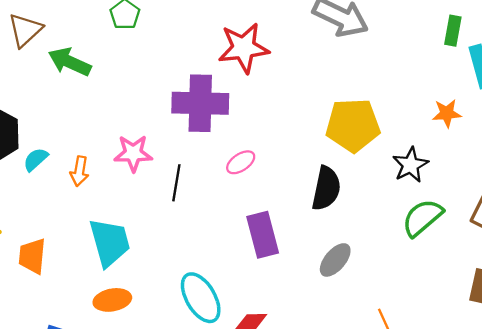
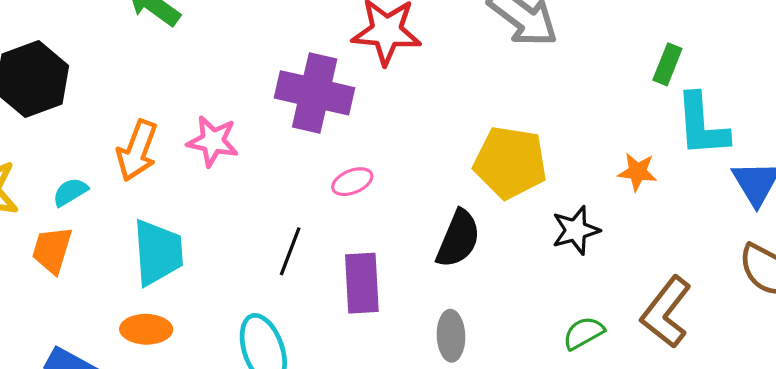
cyan semicircle: (36, 159) -> (70, 192), moved
orange arrow: (79, 171) -> (137, 150), size x1.5
black line: (176, 183) -> (290, 251), moved
green semicircle: (422, 218) -> (583, 333), moved, size x0.7
gray ellipse: (335, 260) -> (451, 336), turned -54

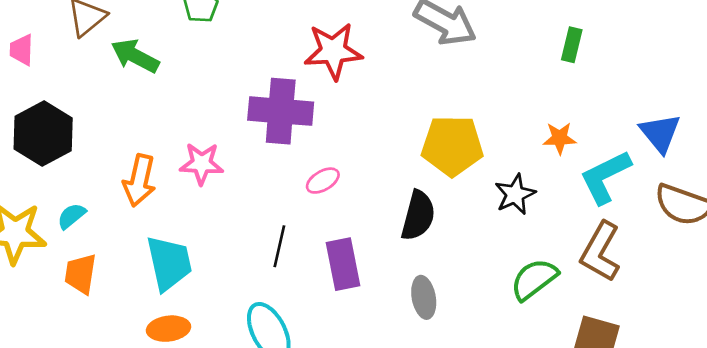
cyan L-shape: (702, 125) -> (605, 177), moved, turned 76
cyan semicircle: (70, 192) -> (71, 216), moved
green semicircle: (583, 333) -> (534, 279), size x1.4

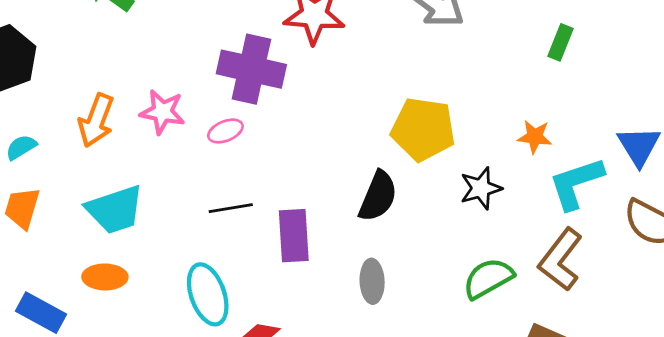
pink ellipse: (323, 181) -> (225, 131), moved
black line: (279, 246) -> (231, 208), turned 60
cyan trapezoid: (169, 263) -> (115, 210), turned 76

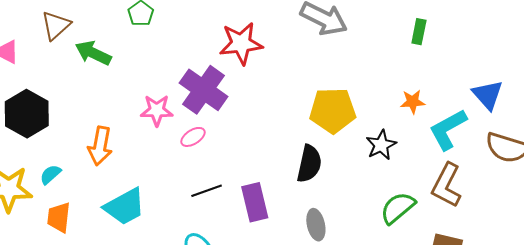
purple cross: (251, 69) -> (204, 90), turned 33
pink star: (162, 112) -> (157, 110), moved

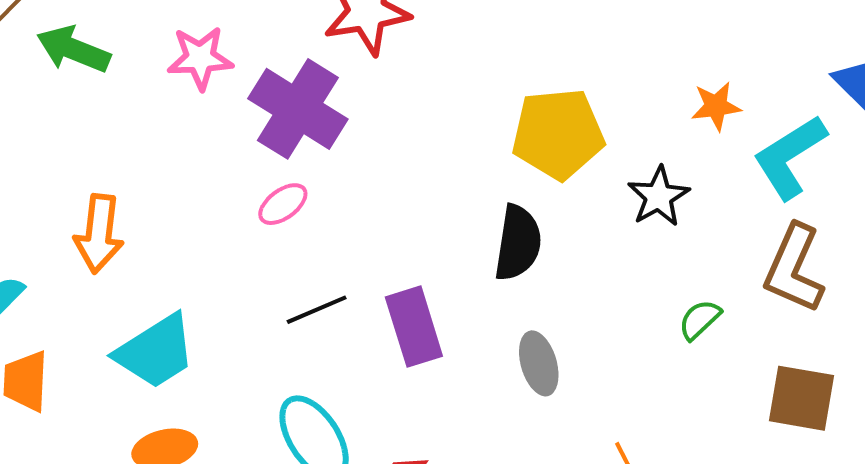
pink star: (157, 110) -> (200, 58), moved
green semicircle: (398, 208) -> (700, 320), size x0.6

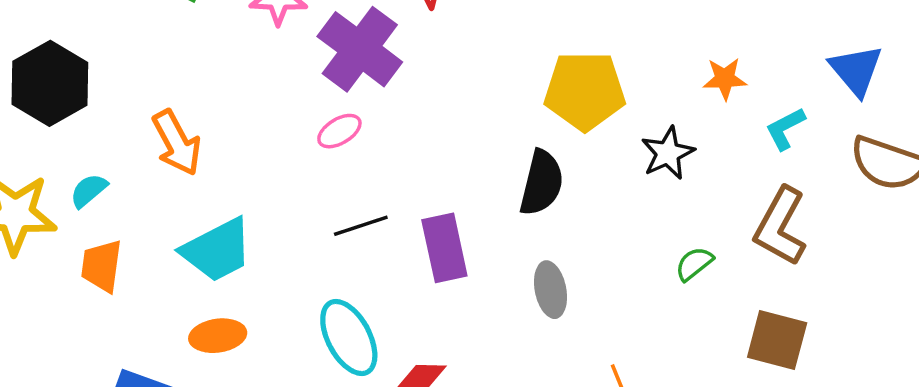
cyan L-shape: (790, 157) -> (785, 129), size x0.6
orange arrow: (99, 234) -> (177, 143), turned -40

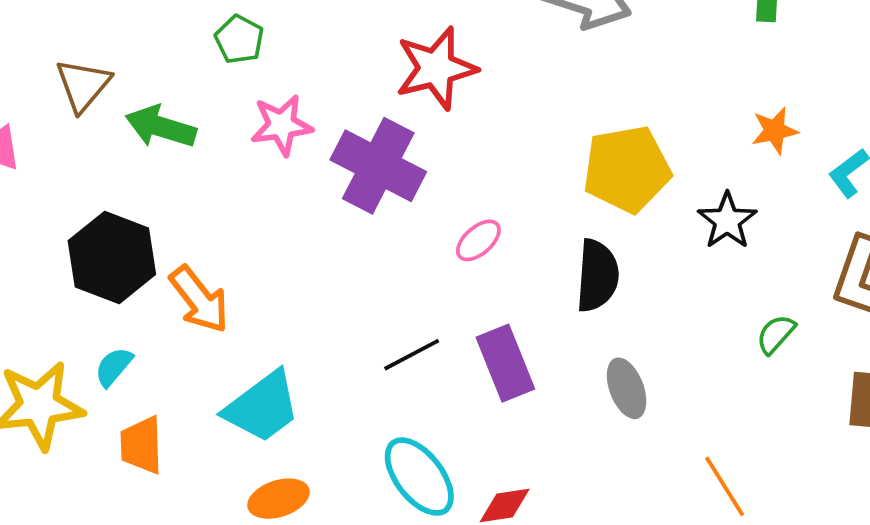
black hexagon: (50, 83) -> (112, 257), moved
pink ellipse: (339, 131) -> (478, 240), moved

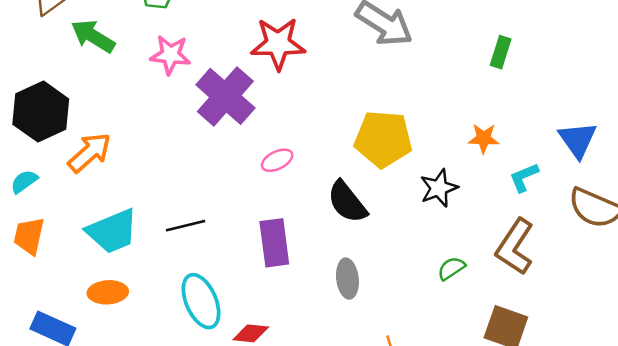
black semicircle: (597, 276) -> (347, 202), turned 123
orange arrow: (199, 300) -> (90, 153), turned -108
black line: (412, 355) -> (186, 226), moved

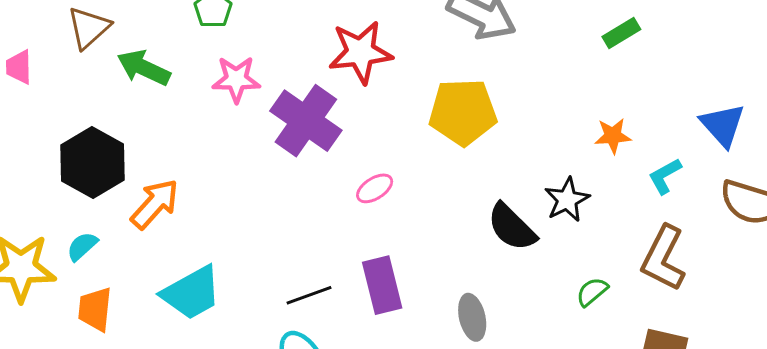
green rectangle: (501, 52) -> (621, 33), turned 48
yellow pentagon: (383, 139) -> (463, 112), moved
black semicircle: (347, 202) -> (512, 227), moved
black line: (186, 226) -> (309, 295), moved

